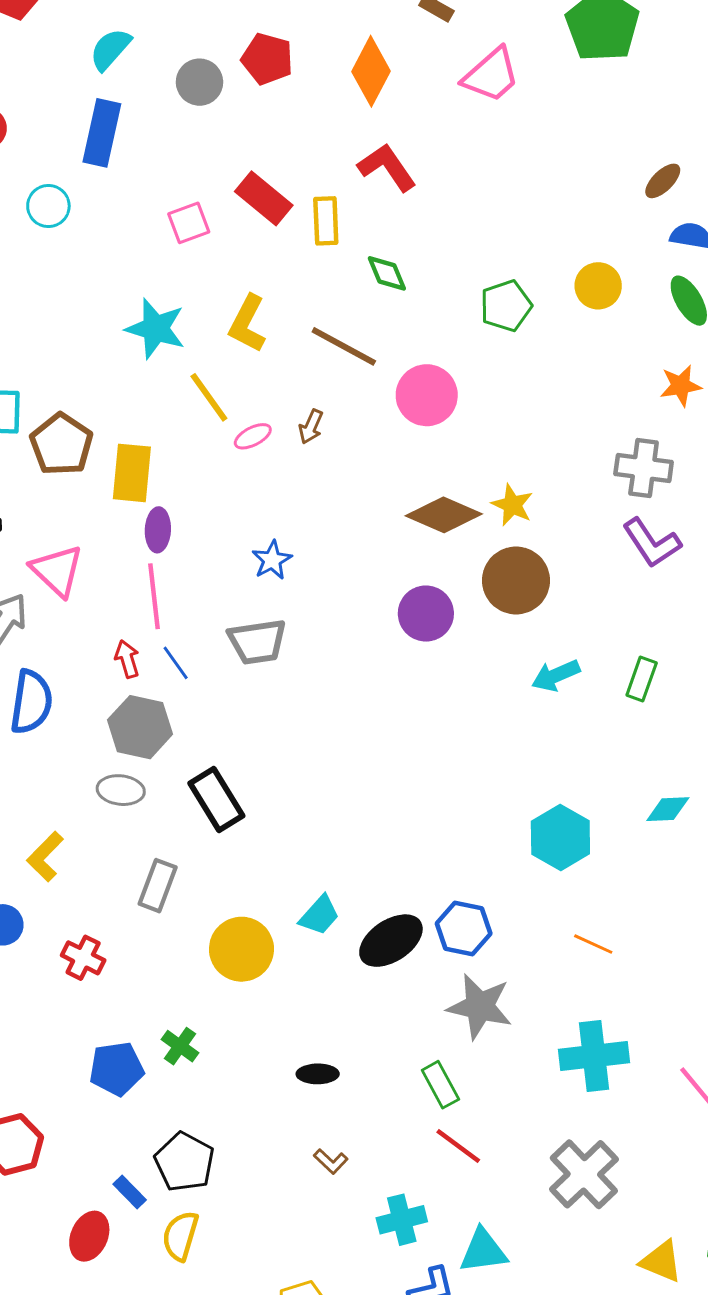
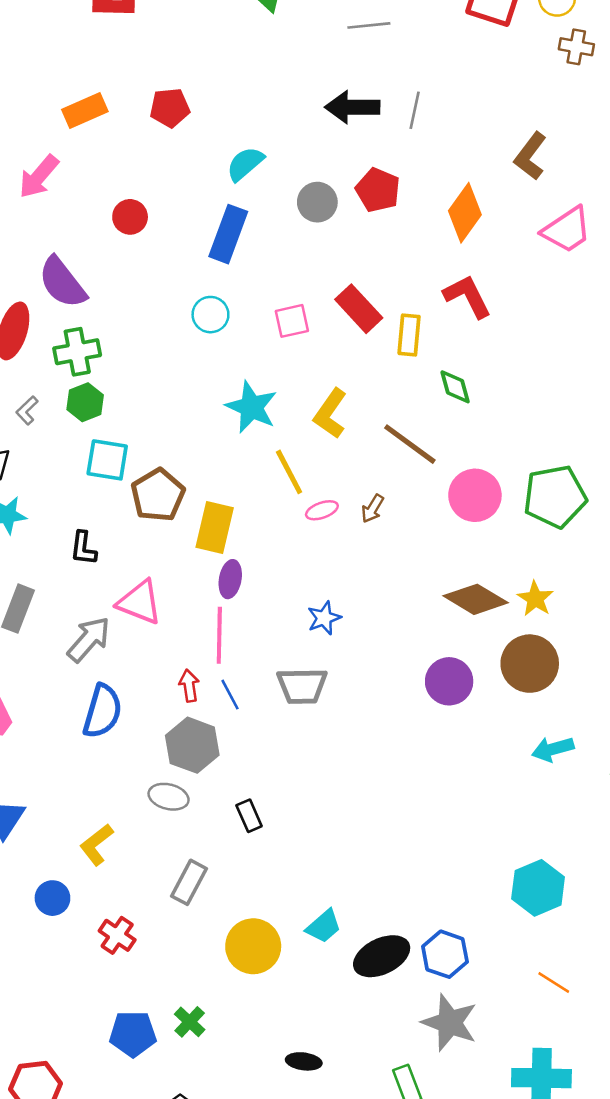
cyan circle: (48, 206) -> (210, 315), moved
green pentagon: (506, 306) -> (555, 497), moved, size x1.4
pink triangle: (57, 571) -> (140, 602), turned -30
black rectangle: (216, 799) -> (249, 816), size x0.6

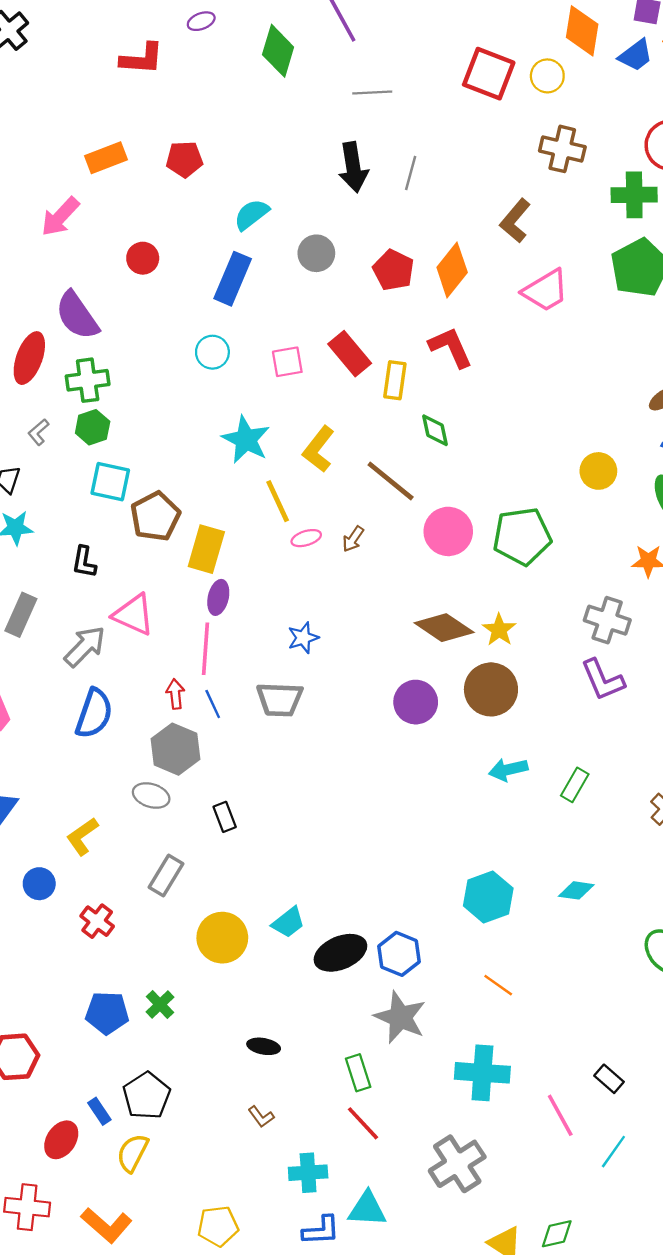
brown cross: (576, 47) -> (562, 149), moved, size x1.4
black arrow: (352, 107) -> (353, 167), turned -102
red pentagon: (378, 190) -> (393, 270), moved

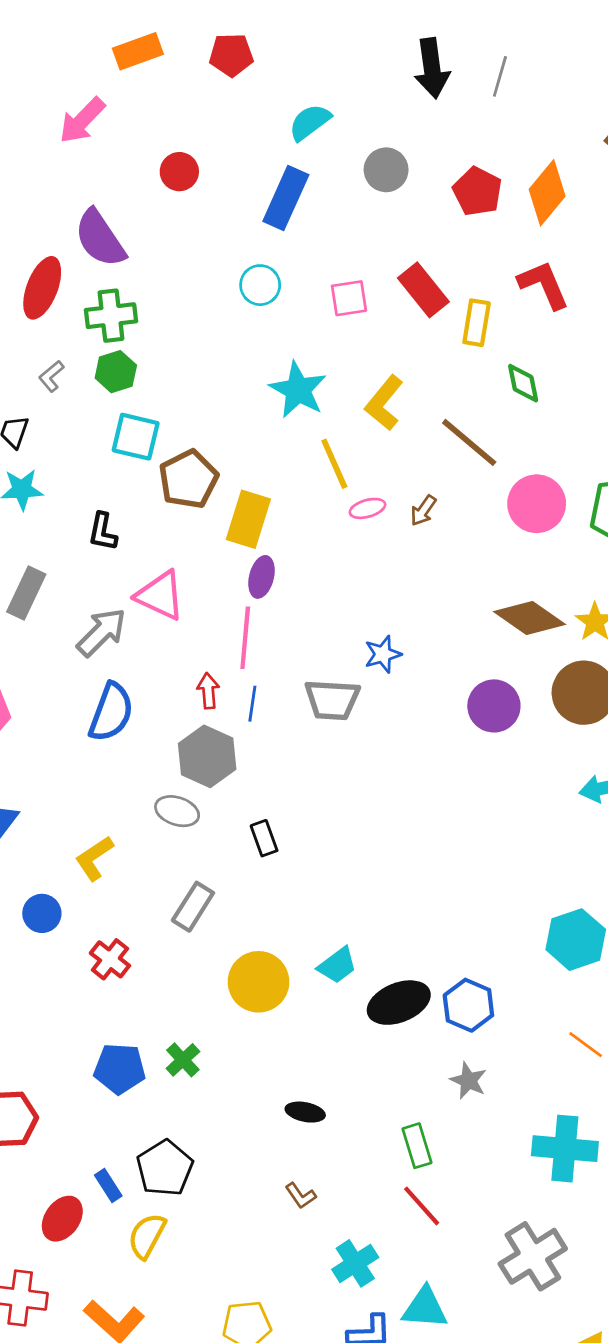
blue star: (303, 638) -> (383, 654), moved
blue line: (213, 704) -> (252, 704), turned 32
gray star: (400, 1017) -> (468, 1081), size x0.6
cyan cross: (308, 1173) -> (355, 1263), turned -30

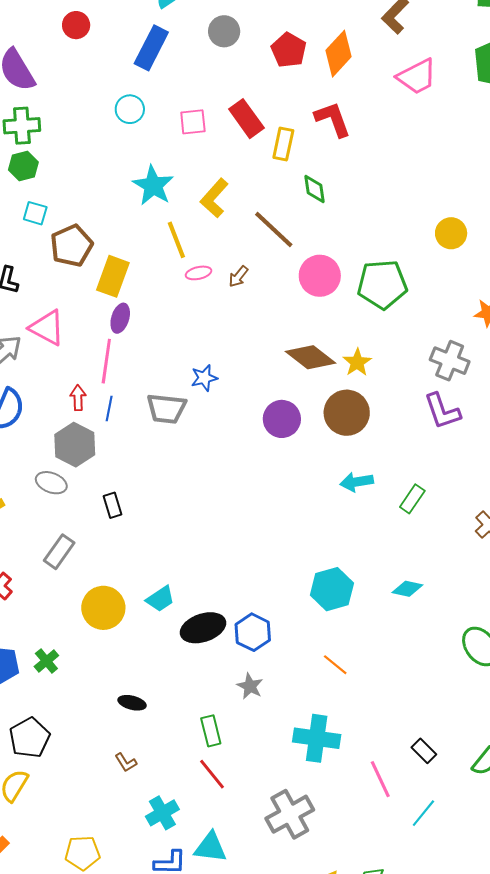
cyan square: (136, 437) -> (35, 213), size x0.7

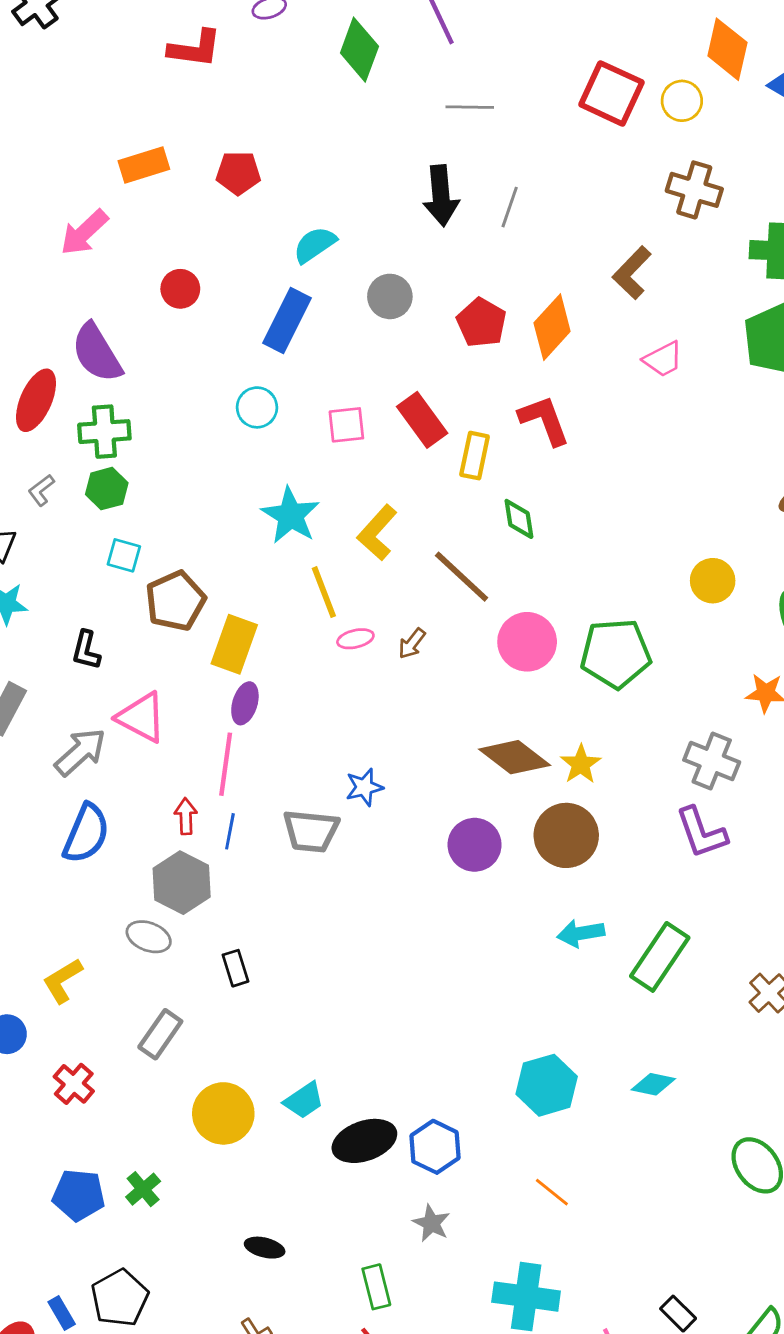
pink trapezoid: (417, 77) -> (663, 359), size x0.7
green rectangle: (412, 499) -> (660, 957), size x1.6

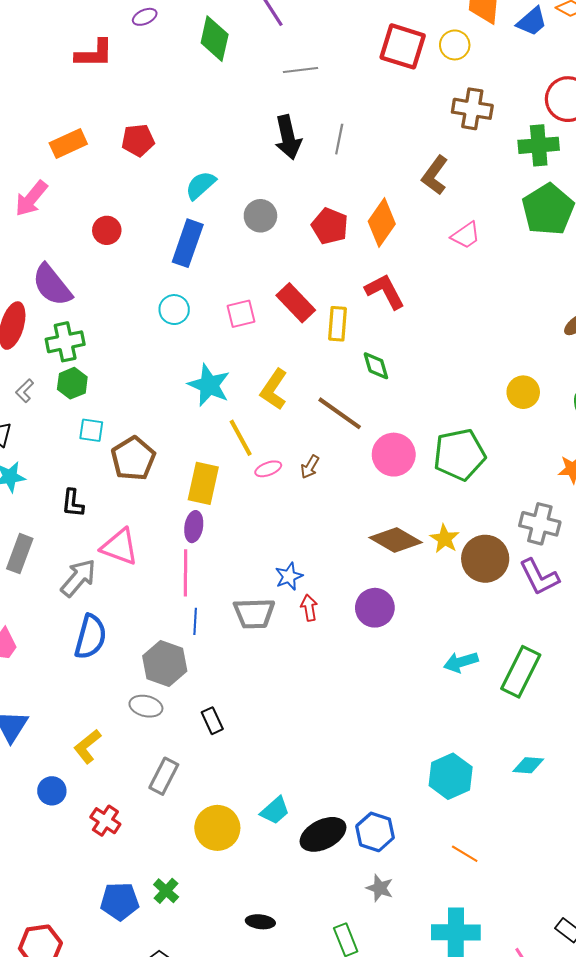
yellow rectangle: (234, 644) -> (203, 483), moved
red arrow: (186, 816) -> (309, 608), moved
brown circle: (566, 835) -> (485, 559), moved

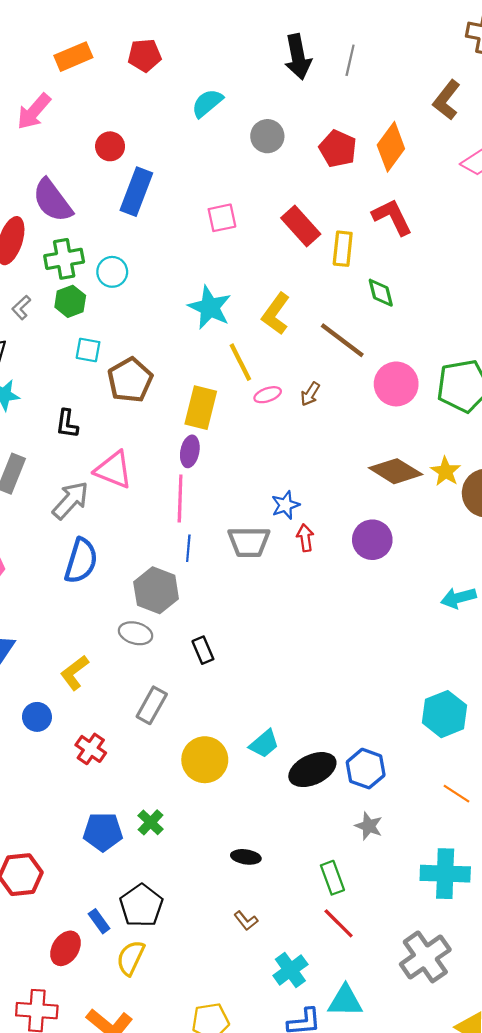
blue rectangle: (188, 243) -> (136, 192), moved
cyan circle: (174, 310) -> (112, 272), moved
pink square: (241, 314) -> (222, 218), moved

